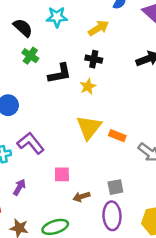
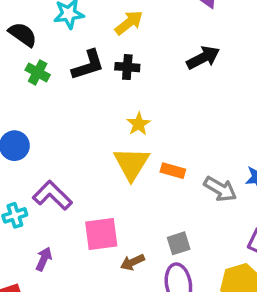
black L-shape: (60, 73) -> (88, 65), moved
yellow star: (88, 87) -> (139, 124), moved
pink square: (62, 174) -> (101, 234), size x1.5

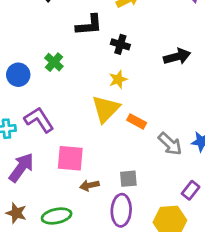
black arrow: (203, 58) -> (177, 57), moved
black cross: (127, 67) -> (120, 44), moved
green cross: (38, 72) -> (54, 62), moved
purple arrow: (44, 259) -> (21, 168), size x1.6

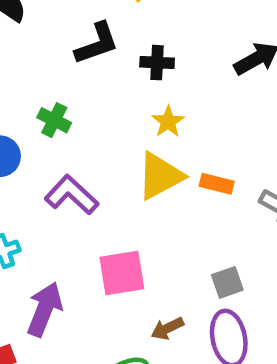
yellow triangle: (106, 109) -> (160, 176), turned 32
purple L-shape: (39, 120) -> (72, 195), moved
brown arrow: (89, 185) -> (167, 328), moved

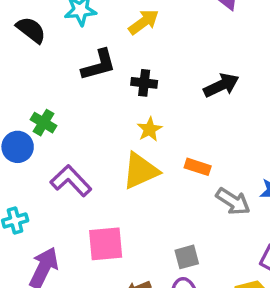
green cross: (54, 120) -> (44, 123), moved
orange rectangle: (217, 184) -> (198, 167), moved

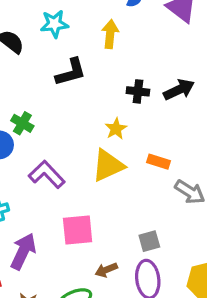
yellow arrow: (144, 22) -> (110, 34), turned -48
black cross: (144, 83) -> (138, 91), moved

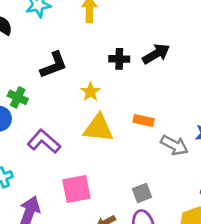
black L-shape: (71, 72) -> (54, 65), moved
yellow star: (116, 129) -> (91, 92), moved
yellow triangle: (108, 165) -> (98, 128), turned 36

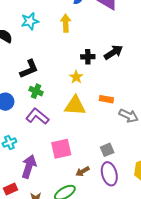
black L-shape: (54, 65) -> (29, 69), moved
yellow star: (91, 92) -> (76, 77), moved
green cross: (18, 97) -> (36, 91), moved

